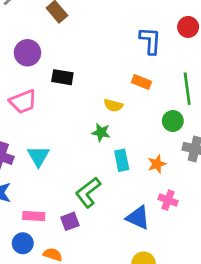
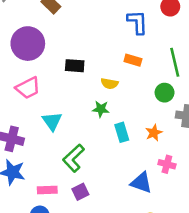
purple circle: (27, 53) -> (28, 44), size x1.4
black rectangle: (62, 77) -> (75, 66), moved
cyan triangle: (38, 156) -> (52, 121), moved
green L-shape: (88, 192) -> (74, 158), moved

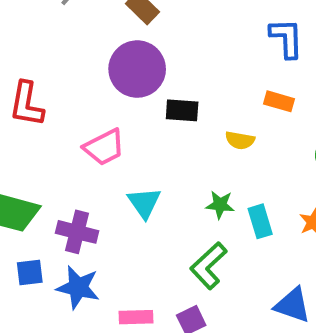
purple circle: (28, 44) -> (137, 69), moved
green star: (101, 109) -> (220, 205), moved
green L-shape: (74, 158) -> (209, 266), moved

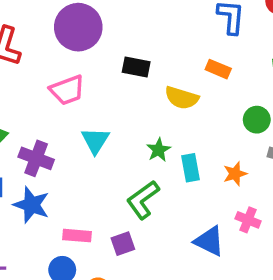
purple circle: (137, 69) -> (78, 27), moved
yellow semicircle: (240, 140) -> (182, 98), size x1.4
green star: (220, 205) -> (159, 150), turned 30

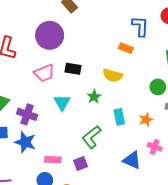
black rectangle: (136, 67) -> (73, 69), moved
orange rectangle: (218, 69) -> (126, 48), moved
green star: (159, 150) -> (94, 97), moved

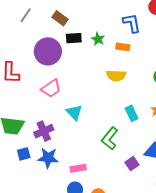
black rectangle: (73, 69) -> (74, 38), moved
green star: (94, 97) -> (98, 39), moved
purple cross: (27, 114) -> (44, 131), turned -30
purple square: (80, 163) -> (132, 164), moved

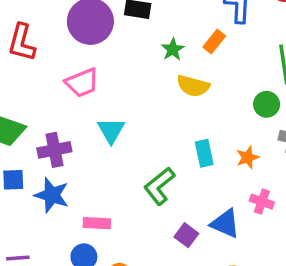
green star: (98, 39) -> (173, 49), moved
orange rectangle: (123, 47) -> (214, 42), turned -72
purple square: (132, 164) -> (186, 235), turned -32

